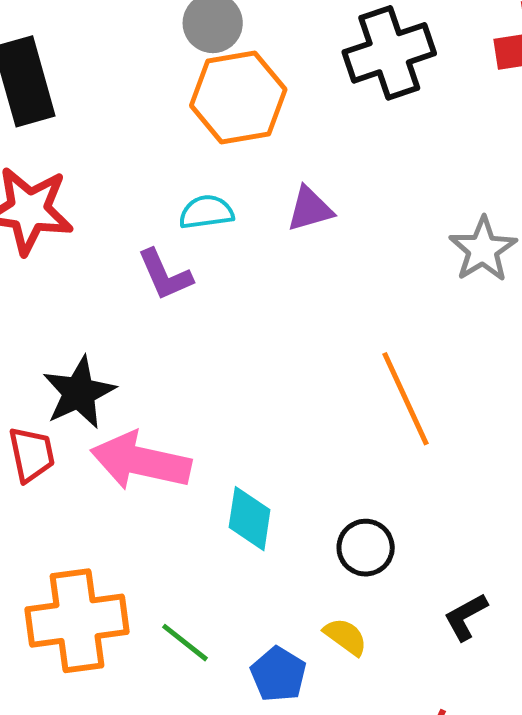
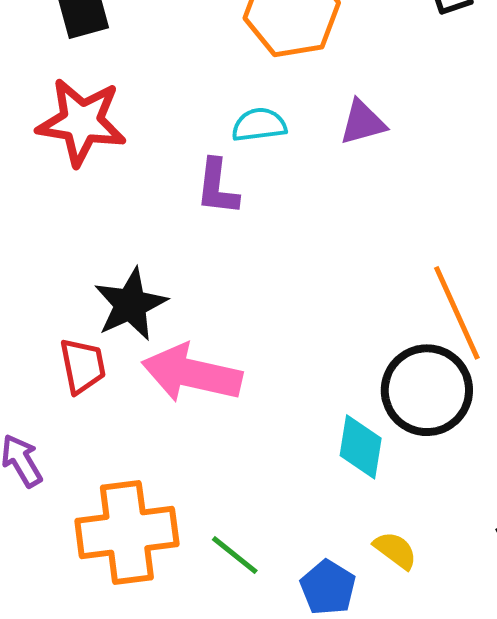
purple L-shape: (165, 275) -> (217, 187), turned 30
cyan diamond: (250, 519) -> (361, 447), moved
black circle: (366, 548) -> (427, 390), moved, size x1.6

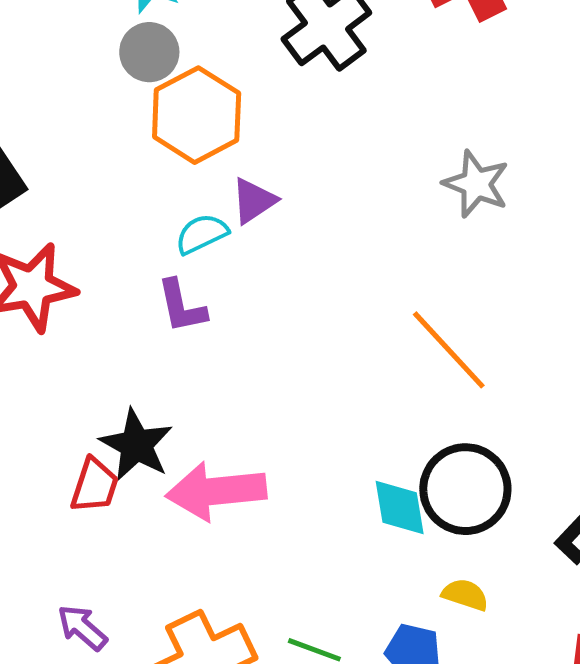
purple triangle: (363, 122) -> (254, 201), moved
red trapezoid: (83, 366) -> (95, 486), moved, turned 48
black circle: (427, 390) -> (465, 489), moved

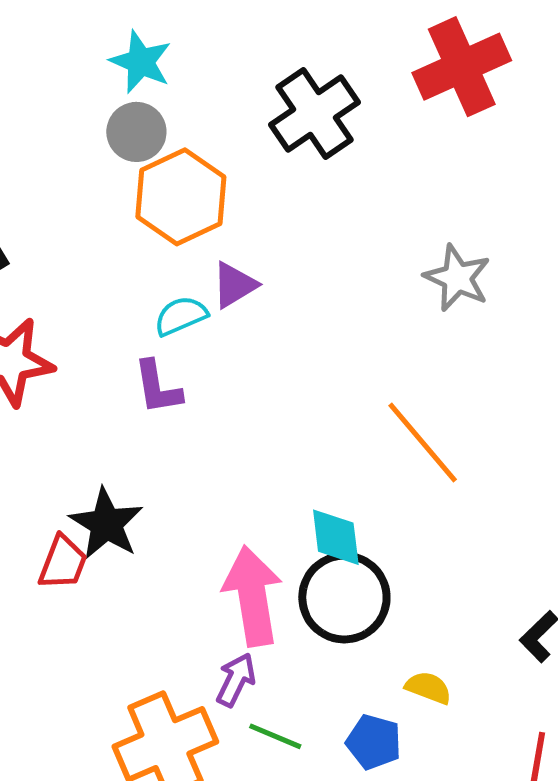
black circle: (465, 489) -> (344, 598), moved
pink arrow: (216, 491) -> (253, 596), moved, turned 84
cyan diamond: (400, 507) -> (336, 537), moved
purple arrow: (82, 628) -> (236, 680), moved, turned 72

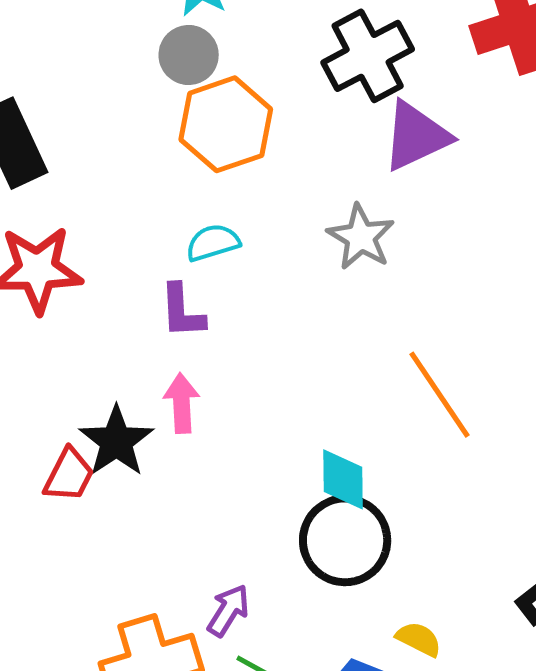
gray star: (457, 278) -> (361, 237), moved
purple triangle: (234, 285) -> (416, 136), moved, size x1.5
pink arrow: (253, 596) -> (182, 403), moved, size x0.6

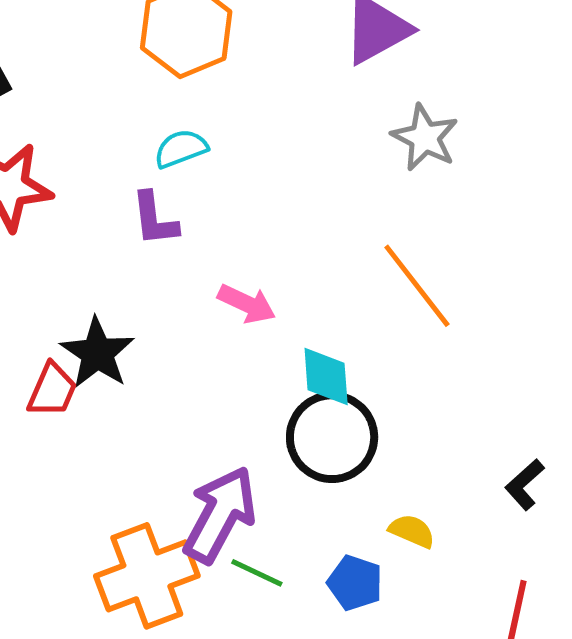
gray star: (361, 237) -> (425, 138), moved
pink arrow: (182, 403) -> (247, 304), moved, turned 122
purple arrow: (228, 610) -> (220, 515), size x1.8

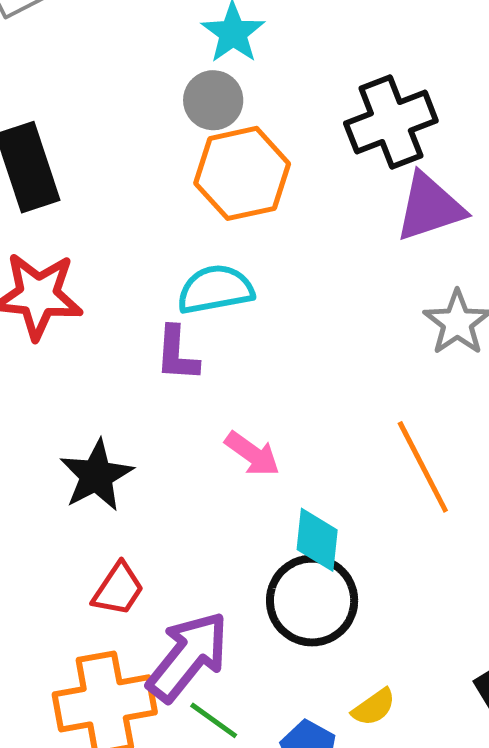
cyan semicircle: (181, 149) -> (215, 289), size x1.4
red trapezoid: (52, 390) -> (118, 589), moved
yellow semicircle: (412, 531) -> (374, 707), turned 111

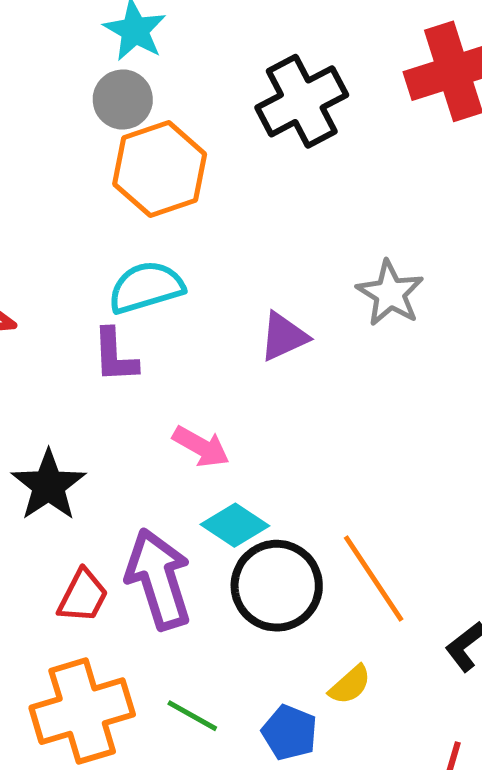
purple triangle: (430, 207) -> (284, 337), moved, size x0.7
orange line: (423, 467) -> (374, 578), moved
cyan diamond: (317, 540) -> (235, 525), moved, turned -56
purple arrow: (188, 656) -> (159, 579), moved, turned -50

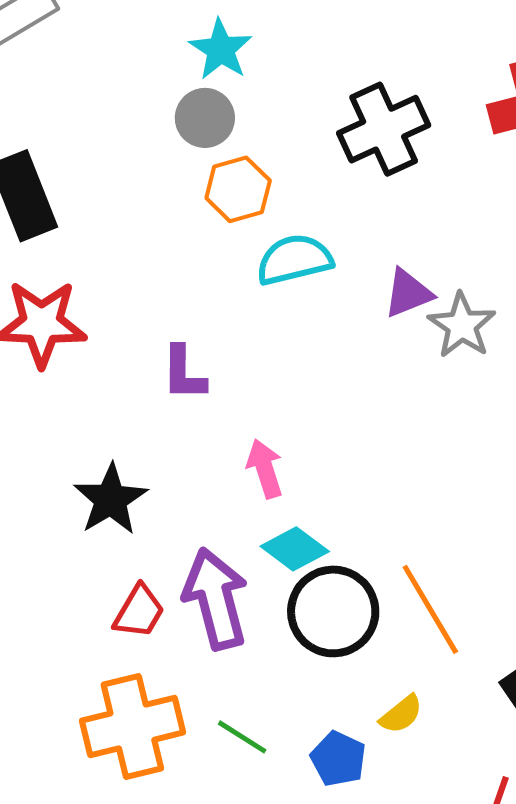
orange hexagon: (160, 169) -> (238, 189), size x0.7
cyan semicircle: (146, 287) -> (294, 260), moved
purple triangle: (284, 337) -> (408, 293), moved
pink arrow: (201, 447) -> (265, 469), turned -140

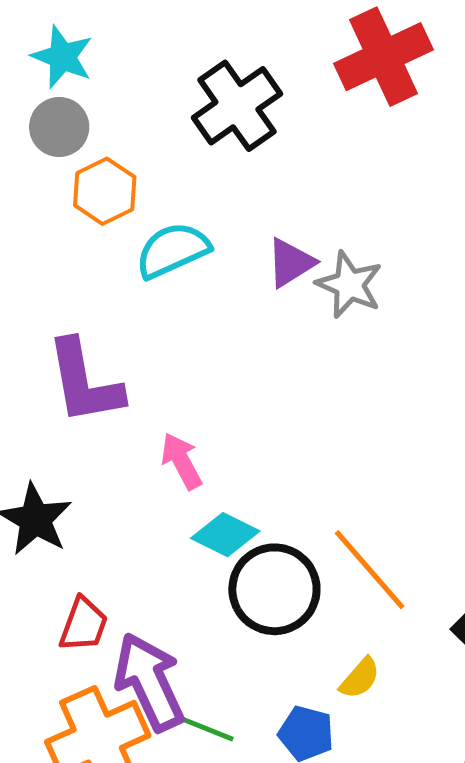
purple L-shape: (184, 373) -> (84, 382), size x1.6
purple arrow: (216, 599) -> (149, 682), moved

